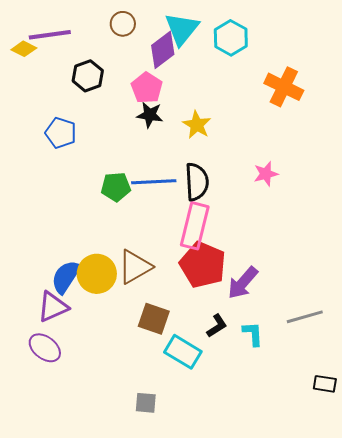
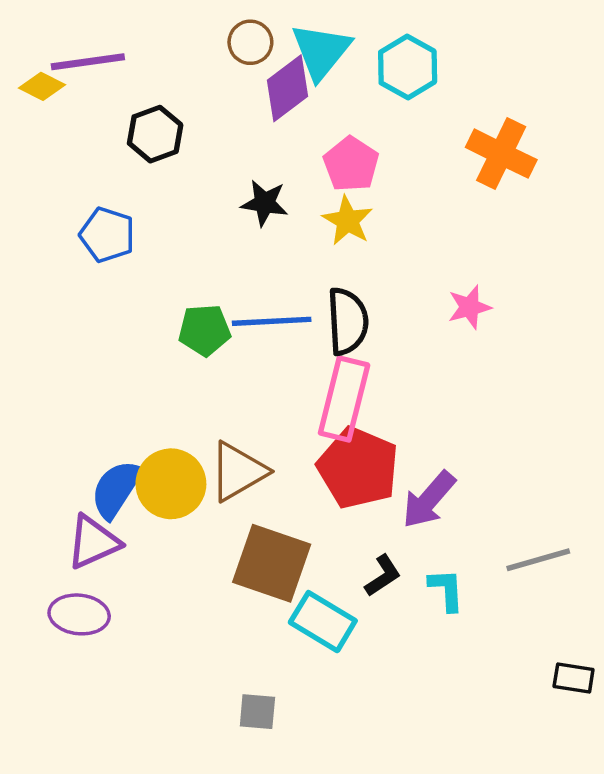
brown circle: (123, 24) -> (250, 42), moved
pink pentagon: (147, 88) -> (351, 164), moved
brown square: (154, 319) -> (272, 563), size x1.4
purple ellipse: (45, 348) -> (79, 614), turned -32

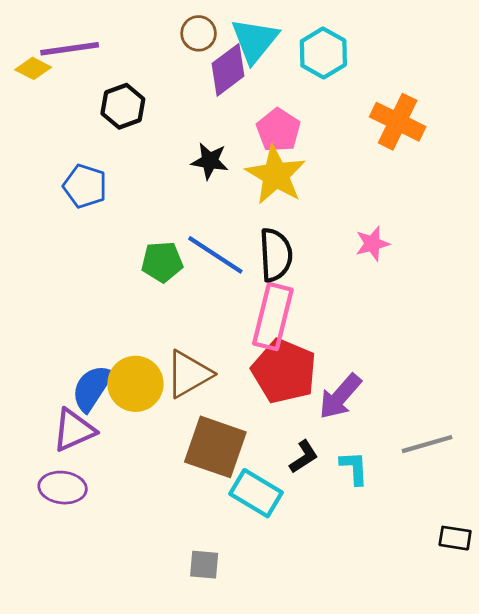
yellow star: (348, 221) -> (276, 175), size x1.5
blue line: (272, 321) -> (215, 255), turned 36

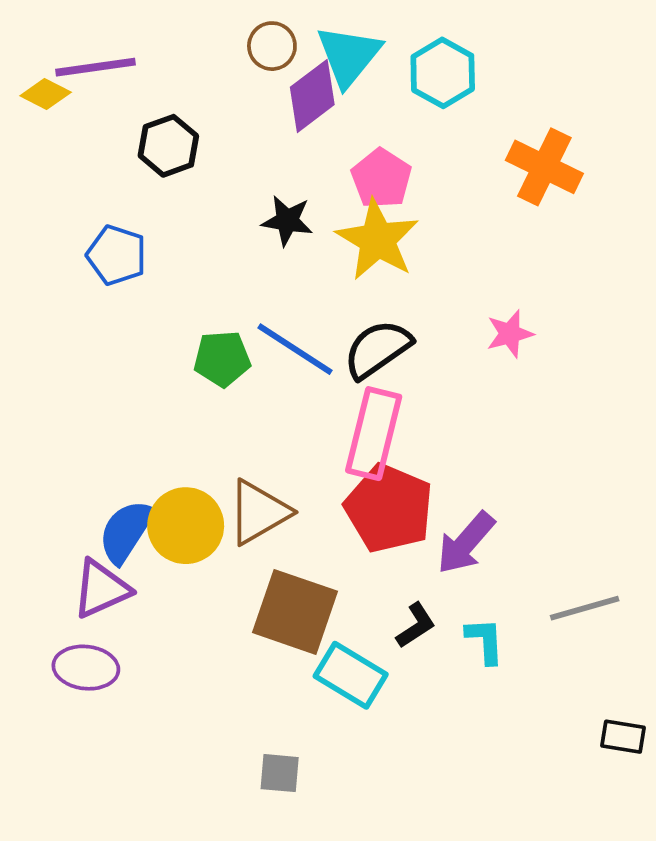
black semicircle: (276, 255) -> (377, 349), turned -122

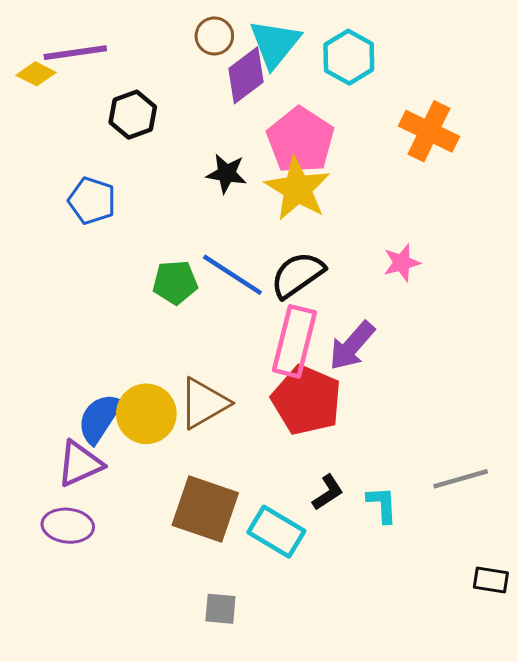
pink pentagon: (381, 178) -> (300, 140), size x1.4
purple arrow: (466, 543) -> (352, 346), moved
brown square: (295, 612) -> (205, 509), moved

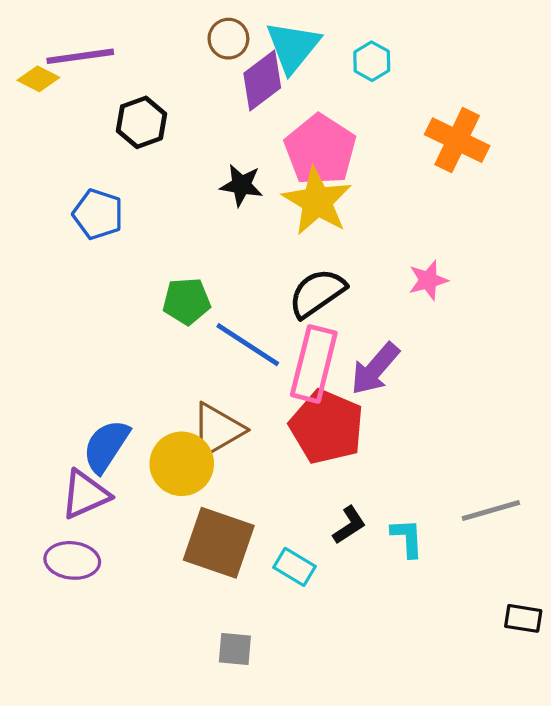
cyan hexagon: (349, 57) -> (372, 61), size x0.7
blue line: (232, 275) -> (248, 345), moved
yellow circle: (146, 414) -> (182, 464), moved
cyan rectangle: (276, 532) -> (294, 567), size x0.7

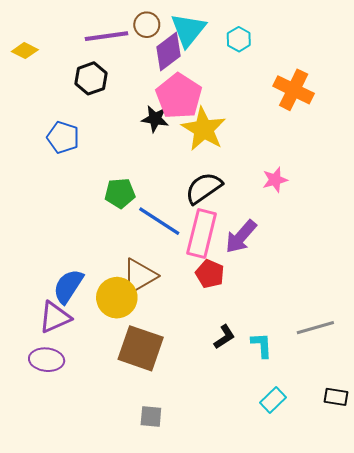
purple line: (80, 56) -> (106, 36), moved
pink pentagon: (320, 150) -> (179, 96), moved
red pentagon: (327, 427) -> (210, 274), size x0.6
cyan rectangle: (294, 567) -> (273, 400), moved, turned -75

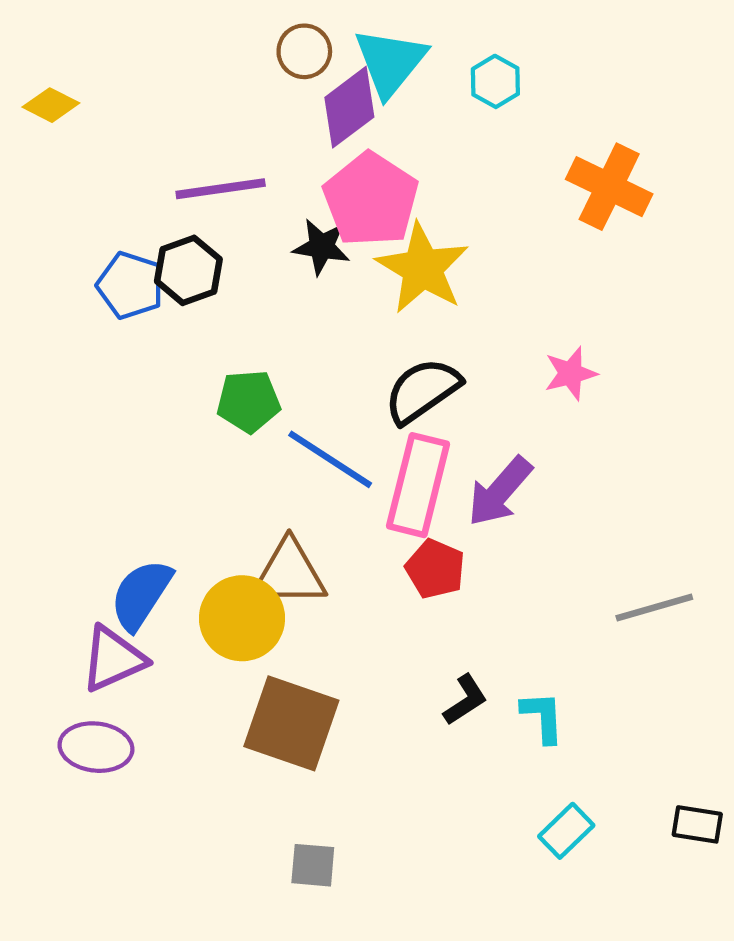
purple line: (106, 36) -> (221, 189), moved
black hexagon: (91, 78) -> (188, 270), moved
brown triangle: (140, 276) -> (289, 573), turned 30
gray line: (315, 328) -> (654, 608), moved

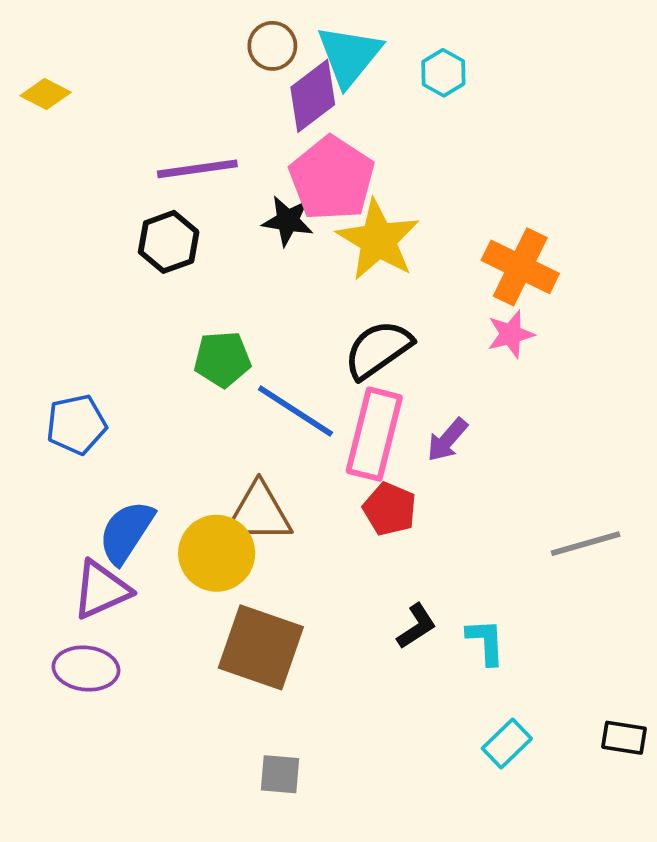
orange cross: (609, 187) -> (520, 267), moved
blue pentagon: (130, 285) -> (76, 424), moved, turned -30
purple arrow: (500, 492) -> (447, 440), size x0.7

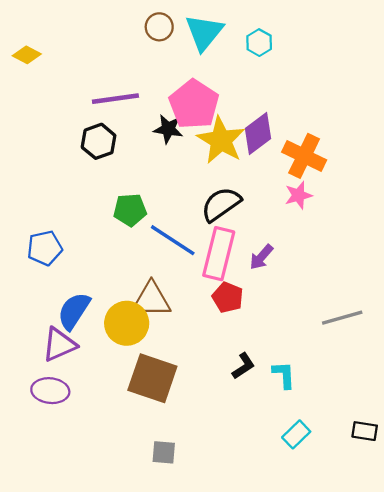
purple diamond: (313, 96) -> (258, 133), moved

